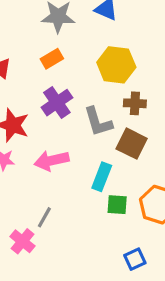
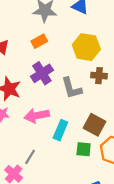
brown square: (132, 144) -> (95, 125), moved
cyan rectangle: (102, 177) -> (60, 130), moved

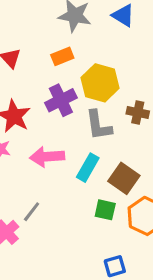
yellow hexagon: (86, 47) -> (100, 83), moved
cyan rectangle: (60, 130) -> (88, 168), moved

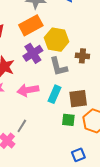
orange rectangle: (62, 56) -> (31, 25), size x1.6
brown square: (124, 178) -> (78, 99), turned -36

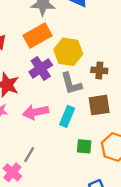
brown square: (78, 99) -> (99, 105), moved

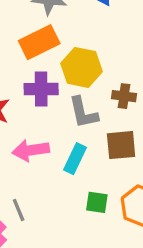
purple cross: (41, 68) -> (41, 89), turned 30
gray line: (29, 155) -> (19, 210), turned -56

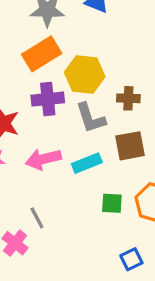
cyan rectangle: (75, 159) -> (87, 163), turned 48

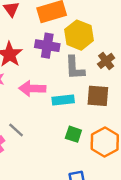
brown cross: (128, 98) -> (106, 61), turned 35
gray line: (37, 218) -> (16, 130), turned -35

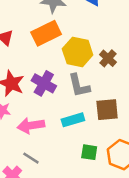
purple cross: (47, 46) -> (44, 83), moved, turned 30
brown cross: (106, 61) -> (108, 58), moved
pink arrow: (32, 89) -> (31, 126), moved

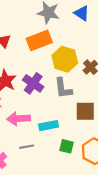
cyan rectangle: (73, 120) -> (49, 126), moved
gray line: (31, 158) -> (27, 147), moved, turned -48

